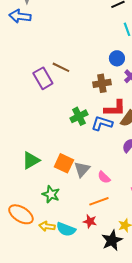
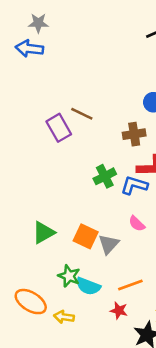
pink semicircle: (104, 177) -> (137, 224), moved
cyan semicircle: (66, 229) -> (88, 286), moved

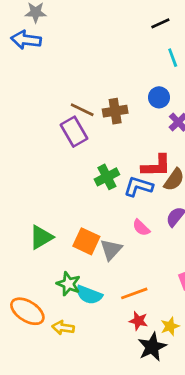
purple rectangle: (59, 128) -> (74, 132), moved
brown cross: (134, 134) -> (115, 111), moved
red star: (119, 311) -> (138, 321), moved

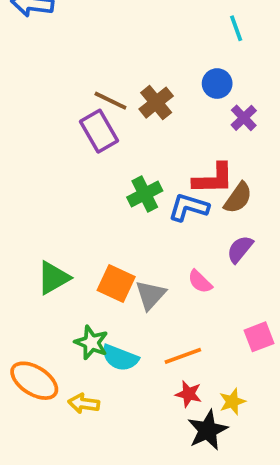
brown cross: (115, 111) -> (156, 103), turned -30
pink semicircle: (141, 228) -> (200, 282), moved

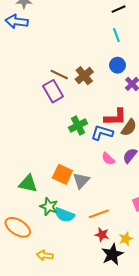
cyan line: (236, 28) -> (116, 35), moved
green triangle: (53, 278) -> (28, 184), moved, turned 42
pink semicircle: (200, 282) -> (108, 159), moved
yellow arrow: (84, 403) -> (45, 255), moved

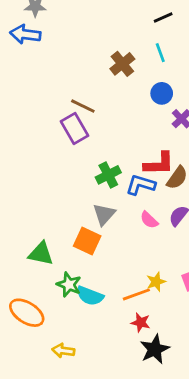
brown cross: (84, 76) -> (122, 64), moved
gray triangle: (81, 181) -> (104, 214), moved
yellow star: (126, 239) -> (156, 282), moved

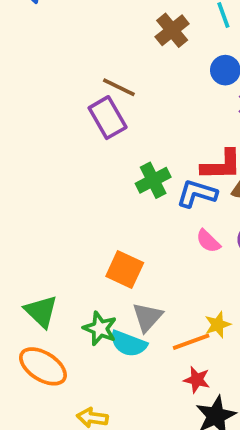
gray triangle: (104, 214) -> (147, 317), moved
green triangle: (41, 254) -> (41, 311), moved, turned 32

